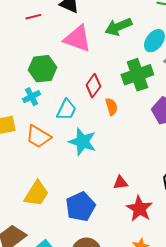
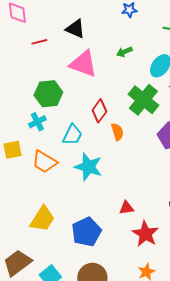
green arrow: (118, 27) -> (124, 52), size x0.6
green cross: (137, 75) -> (143, 100), turned -32

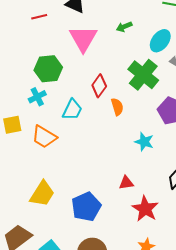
pink triangle: (83, 64) -> (83, 39), turned 40
cyan star: (88, 167) -> (144, 142), moved, size x0.7

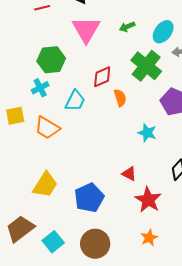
green arrow: (124, 27) -> (127, 27), moved
red diamond: (99, 86) -> (102, 77), turned 30
red triangle: (126, 183) -> (129, 174), turned 35

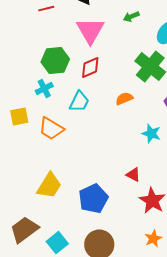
green arrow: (127, 27) -> (131, 17), moved
red diamond: (102, 77) -> (90, 68), moved
orange semicircle: (120, 98) -> (124, 99), turned -96

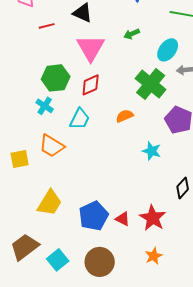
cyan cross: (44, 89) -> (45, 106), turned -30
yellow square: (19, 117) -> (20, 159), moved
red triangle: (133, 175) -> (123, 219), moved

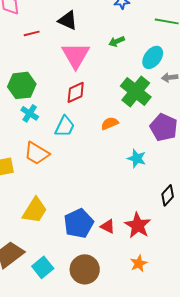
green hexagon: (56, 78) -> (22, 85), moved

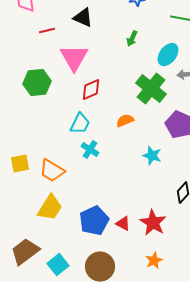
green arrow: (117, 41) -> (132, 39), turned -42
pink triangle: (76, 55) -> (74, 58), moved
cyan cross: (30, 113) -> (90, 150), moved
orange trapezoid: (37, 153) -> (52, 171), moved

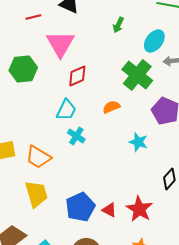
yellow trapezoid: (50, 208) -> (36, 194), turned -48

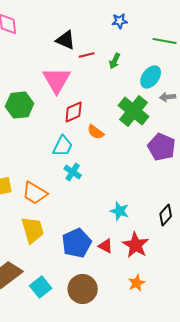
red line: (33, 17) -> (87, 55), moved
orange semicircle: (111, 107) -> (96, 132), moved, turned -120
cyan star: (138, 142) -> (120, 211), moved

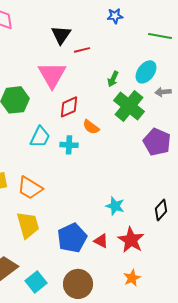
black triangle: (66, 40) -> (61, 35), turned 40
green arrow: (115, 61) -> (113, 79), moved
cyan trapezoid: (63, 146) -> (40, 137), moved
cyan cross: (73, 172) -> (69, 145), moved, turned -30

